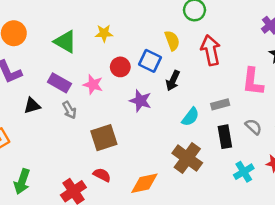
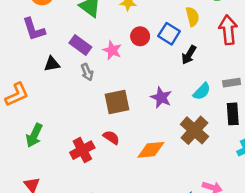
purple star: (140, 101) -> (161, 98), moved

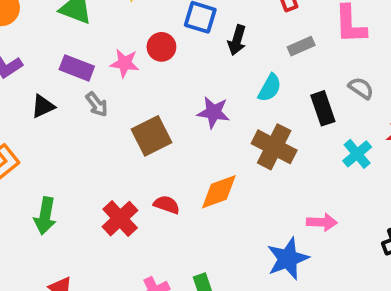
red circle: (140, 36) -> (161, 47), moved
gray rectangle: (232, 83) -> (301, 46), moved
red semicircle: (111, 137) -> (167, 205), moved

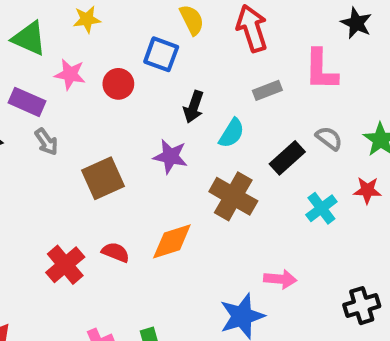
black arrow: (237, 40) -> (194, 107), moved
pink star: (125, 63) -> (70, 74), moved
black rectangle: (323, 108) -> (287, 158), turned 64

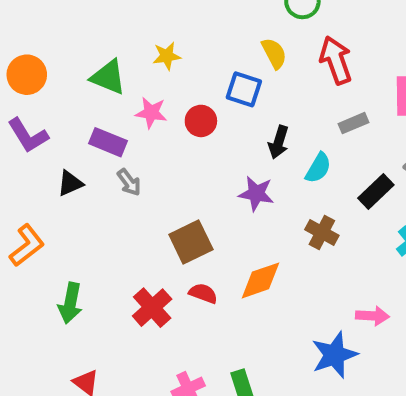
brown square: (103, 178) -> (191, 242), moved
brown cross: (233, 196) -> (322, 232), size x0.7

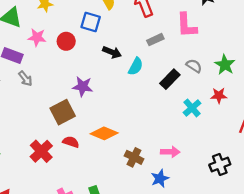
black arrow: (279, 142) -> (112, 52), turned -84
purple star: (256, 194) -> (83, 86), moved
brown cross: (322, 232) -> (134, 157), moved
orange diamond: (261, 280) -> (104, 133), turned 44
blue star: (334, 355) -> (160, 178), moved, size x0.7

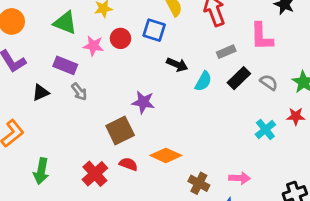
red circle: (66, 41) -> (120, 38), moved
black rectangle: (170, 79) -> (239, 78), moved

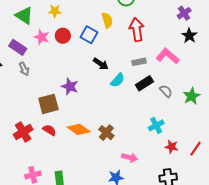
pink L-shape: (262, 37) -> (168, 56), turned 120
red star: (296, 116) -> (172, 147), moved
brown cross: (199, 183) -> (106, 133), moved

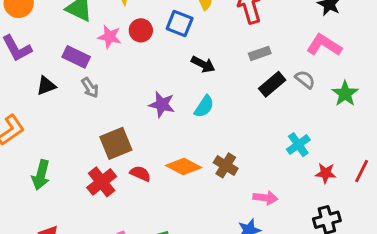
pink L-shape: (168, 56) -> (324, 45), moved
cyan semicircle: (118, 80) -> (204, 106), moved
gray semicircle: (166, 91) -> (305, 79), moved
brown square: (48, 104) -> (116, 143), moved

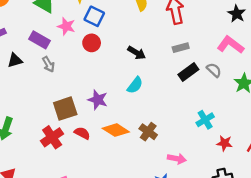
blue square: (180, 24) -> (94, 16), moved
red circle: (141, 30) -> (92, 43), moved
purple star: (162, 104) -> (98, 100), moved

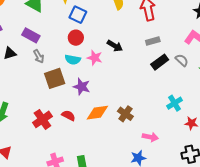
pink star: (66, 26) -> (95, 58), moved
cyan semicircle: (135, 85) -> (73, 60), moved, turned 63
brown square: (65, 109) -> (55, 78), moved
orange diamond: (116, 130) -> (97, 113), turned -40

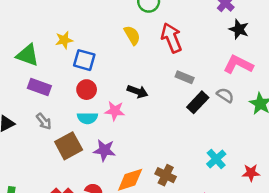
purple rectangle: (31, 35) -> (39, 87), moved
gray rectangle: (153, 41) -> (185, 77), turned 48
cyan cross: (174, 103) -> (216, 159), moved

